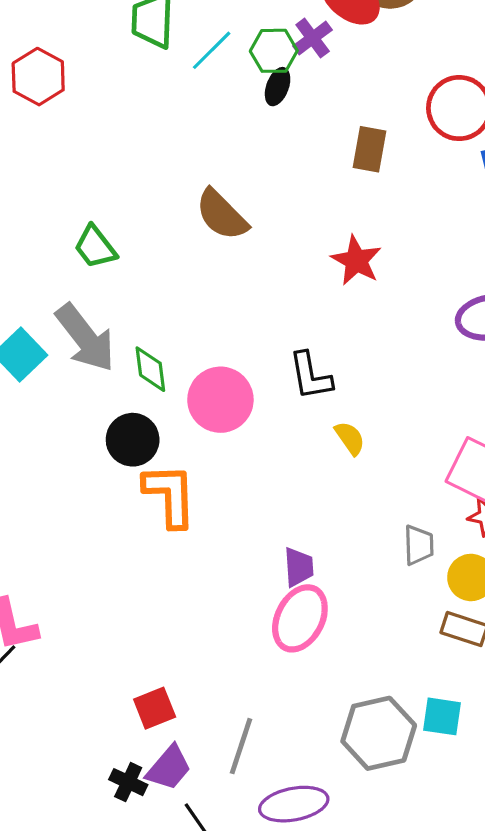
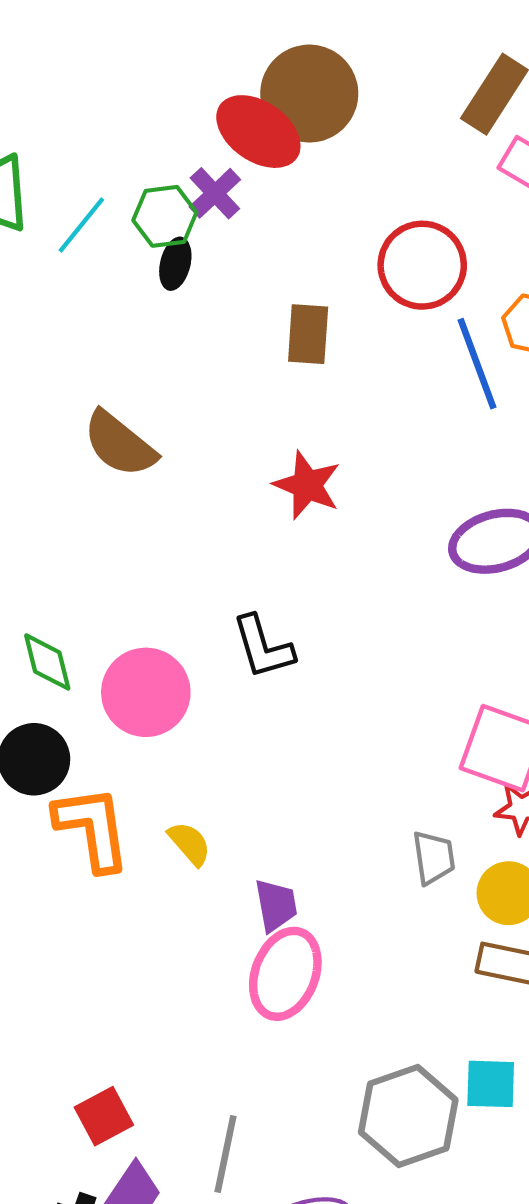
yellow semicircle: (350, 438) -> (190, 844), moved

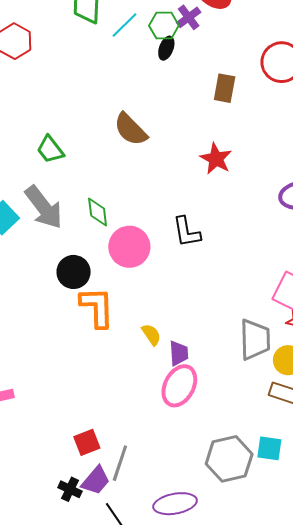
green diamond: (47, 662) -> (98, 212), moved
yellow semicircle: (190, 844) -> (151, 335), moved
gray trapezoid: (434, 858) -> (255, 340), size x1.6
gray line: (225, 1154) -> (120, 463), moved

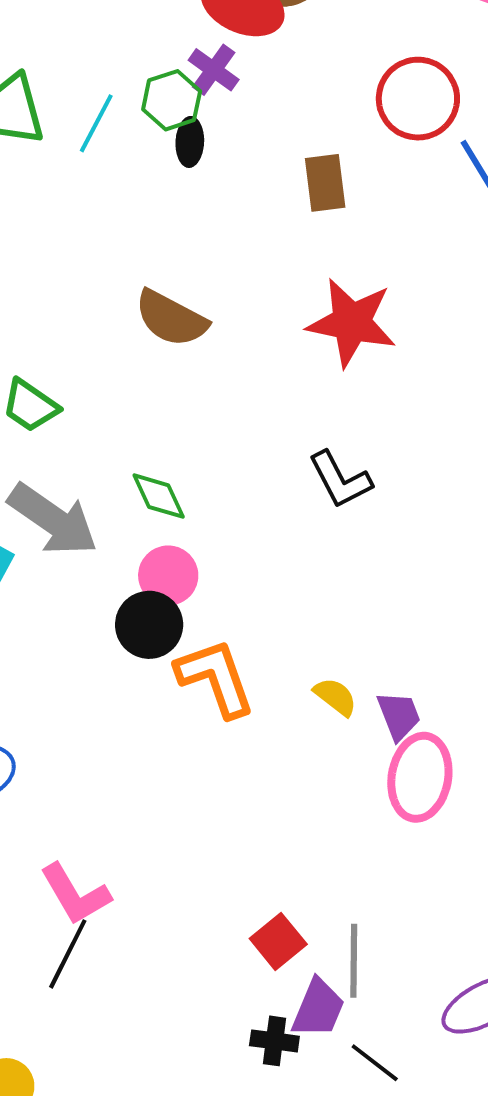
red star: (216, 159) -> (352, 322), size x1.4
pink circle: (129, 247) -> (168, 576), moved, size x0.7

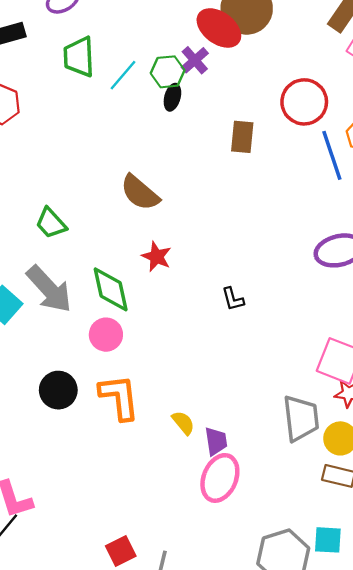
red star: (352, 322) -> (156, 257), moved, size x0.6
black L-shape: (340, 480) -> (233, 299), moved, size x0.7
green diamond: (159, 496) -> (111, 289), size x1.4
black circle: (149, 625) -> (58, 390), moved

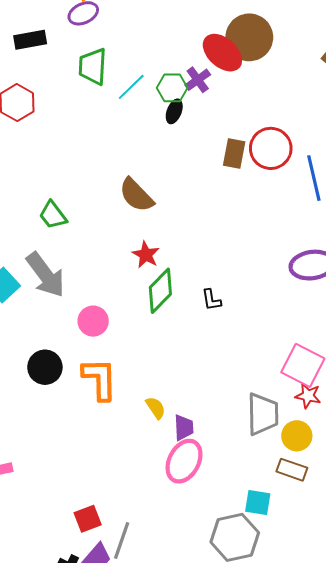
red circle: (304, 102) -> (271, 148), moved
green diamond: (111, 289) -> (160, 291), moved, turned 51
cyan square: (328, 540) -> (258, 503), moved

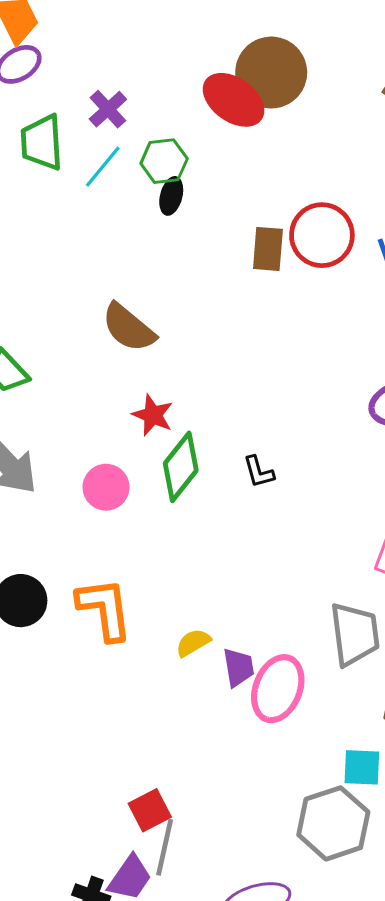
purple cross: (198, 80) -> (108, 109), moved
pink circle: (93, 321) -> (106, 487), moved
yellow semicircle: (156, 408) -> (193, 643), turned -80
pink ellipse: (184, 461) -> (278, 689), moved
red square: (88, 519) -> (150, 810), moved

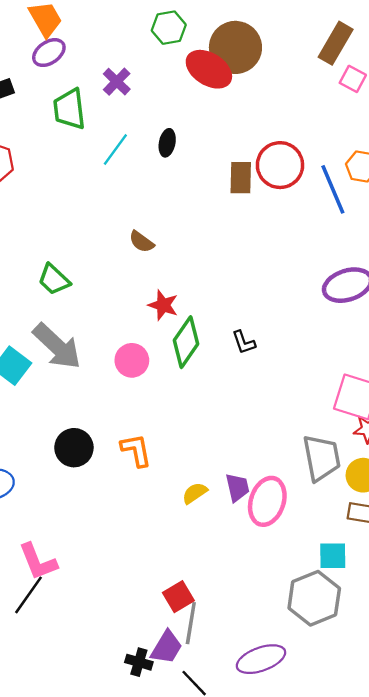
green hexagon: (164, 161) -> (169, 28), moved
cyan line: (103, 167) -> (115, 150), moved
brown semicircle: (129, 328) -> (141, 242), size x0.6
orange L-shape: (105, 609) -> (136, 450), size x0.7
yellow semicircle: (193, 643) -> (195, 493), moved

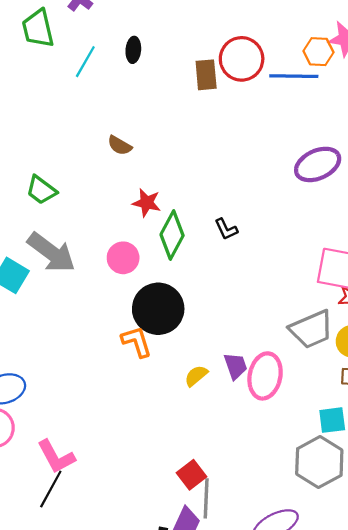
blue line: (333, 189) -> (294, 76), turned -60
black circle: (74, 448) -> (158, 309), moved, size x1.4
gray trapezoid: (322, 458) -> (311, 329), turned 84

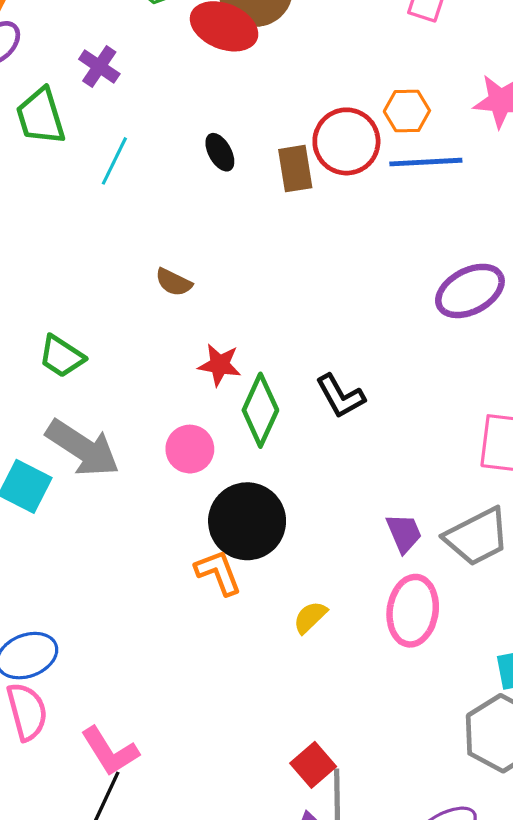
black ellipse: (133, 50) -> (220, 152), moved, turned -30
orange hexagon: (318, 52) -> (407, 111), moved
black L-shape: (226, 229) -> (340, 396), size x1.4
purple trapezoid: (236, 366) -> (404, 533), moved

